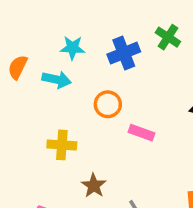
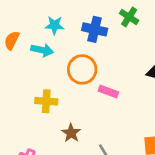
blue cross: (124, 53) -> (95, 29), turned 35
orange circle: (108, 104) -> (82, 69), size x1.4

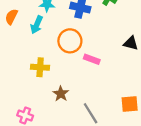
cyan arrow: (42, 50) -> (37, 25), turned 102

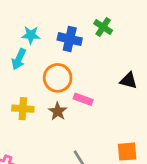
brown star: (61, 94) -> (58, 111), moved

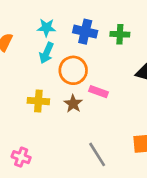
green cross: (103, 27) -> (120, 34), moved, turned -30
cyan arrow: (19, 59) -> (46, 53), moved

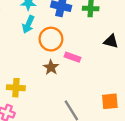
yellow cross: (38, 101) -> (16, 88), moved

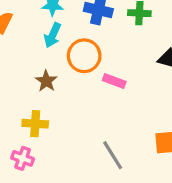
brown star: (51, 67) -> (46, 81), moved

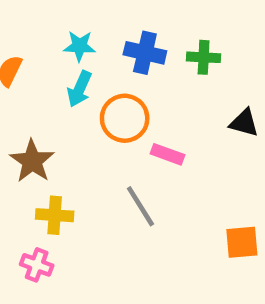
brown star: (46, 81) -> (32, 161), moved, size x1.4
gray line: (113, 155) -> (140, 206), moved

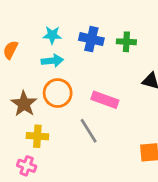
cyan arrow: (79, 89) -> (52, 61), turned -120
orange circle: (125, 118) -> (58, 93), moved
pink rectangle: (167, 154) -> (105, 100), size x1.4

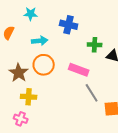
cyan star: (52, 35) -> (31, 14), moved
green cross: (126, 42) -> (95, 45), moved
gray line: (89, 131) -> (92, 93), moved

